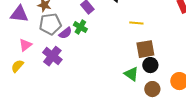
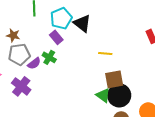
black circle: (150, 65) -> (119, 95), size x1.5
green triangle: (131, 74) -> (103, 95), moved

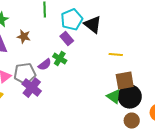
gray pentagon: (19, 54) -> (25, 74), moved

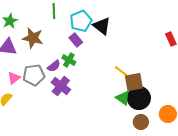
brown star: (24, 37) -> (33, 38), size x1.5
yellow line: (116, 55) -> (121, 71), moved, turned 32
purple cross: (32, 88) -> (61, 86), moved

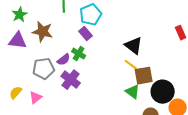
black triangle: (102, 26) -> (134, 46), moved
pink triangle: (14, 78) -> (36, 98), moved
black circle: (139, 98) -> (163, 92), moved

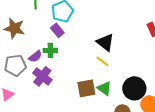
green cross: (79, 54) -> (50, 50), turned -32
brown square: (144, 76) -> (86, 88), moved

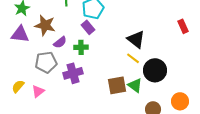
purple semicircle: (35, 56) -> (60, 42), moved
purple cross: (42, 76) -> (73, 73), turned 36
black circle: (134, 88) -> (155, 70), moved

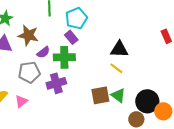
black triangle: (136, 39) -> (119, 49), turned -36
green cross: (81, 47) -> (64, 57), size x1.5
black circle: (155, 70) -> (147, 101), moved

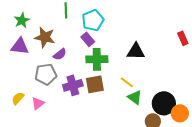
green cross: (64, 57) -> (97, 59), moved
yellow line: (116, 68) -> (127, 82), moved
brown square: (100, 95) -> (95, 84), moved

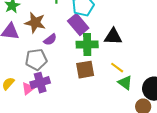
purple rectangle: (88, 39) -> (78, 25), size x1.5
black triangle: (136, 51) -> (113, 37), moved
purple cross: (73, 85) -> (40, 83), moved

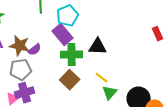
brown star: (35, 23) -> (20, 46), moved
brown square: (85, 70) -> (70, 80), turned -36
green triangle: (125, 83) -> (110, 93), turned 35

